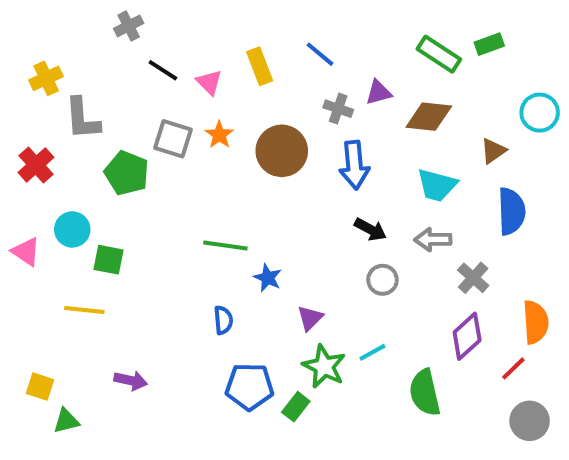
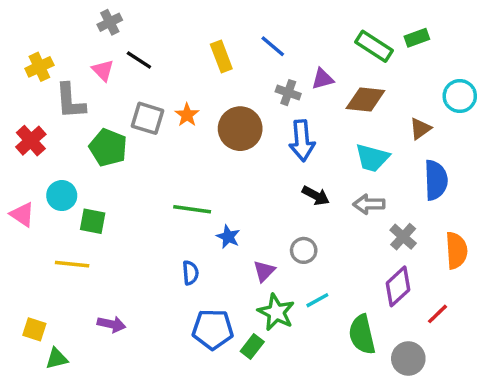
pink triangle: (209, 82) -> (103, 70), moved
gray circle: (382, 280) -> (304, 250), moved
orange semicircle: (536, 322) -> (456, 250), moved
gray circle: (530, 421) -> (408, 359), moved

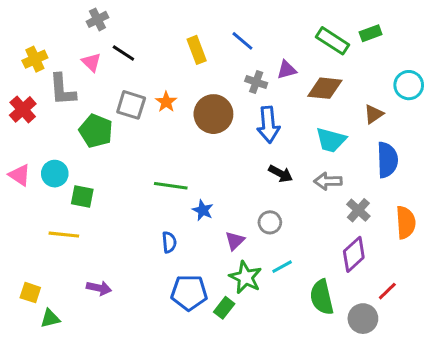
red cross: (31, 141) -> (23, 109), moved
pink triangle: (22, 214) -> (20, 175), moved
red line: (437, 314) -> (387, 291), moved

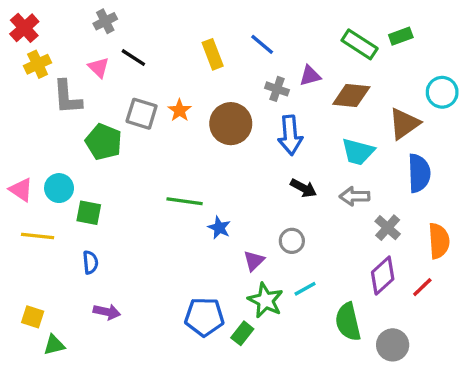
red cross: (23, 109) -> (24, 28), moved
brown triangle: (374, 114) -> (404, 124), size x1.5
yellow line: (64, 235) -> (38, 236), moved
blue semicircle: (169, 242) -> (90, 262), moved
red line: (387, 291) -> (422, 287), moved

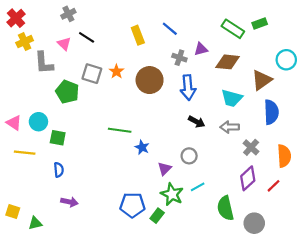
yellow square: (33, 317) -> (13, 211), moved

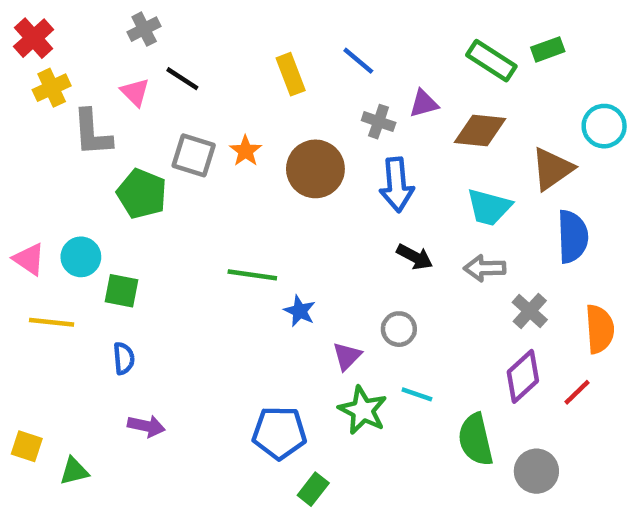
cyan line: (198, 187) -> (417, 394), turned 48
green rectangle: (157, 216) -> (313, 489), moved

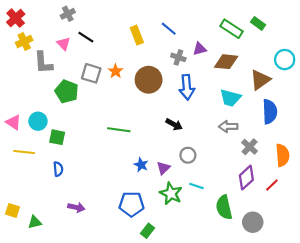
green rectangle: (548, 49) -> (258, 23), turned 56
black arrow: (415, 257) -> (174, 124), moved
blue star: (300, 311) -> (141, 165), moved
purple arrow: (146, 426) -> (76, 207), moved

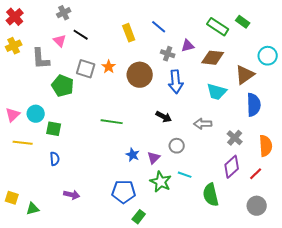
yellow cross: (24, 41) -> (14, 46), moved
pink triangle: (14, 122) -> (13, 115), turned 42
gray arrow: (228, 127) -> (203, 124), moved
gray circle: (253, 222) -> (257, 206), moved

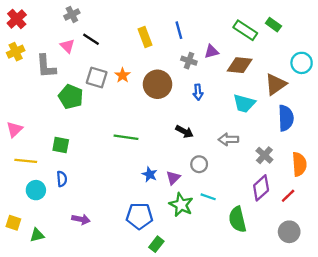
blue line: (159, 27) -> (179, 30), turned 35
blue arrow: (176, 82) -> (198, 92), size x0.6
cyan circle: (36, 114) -> (36, 190), moved

